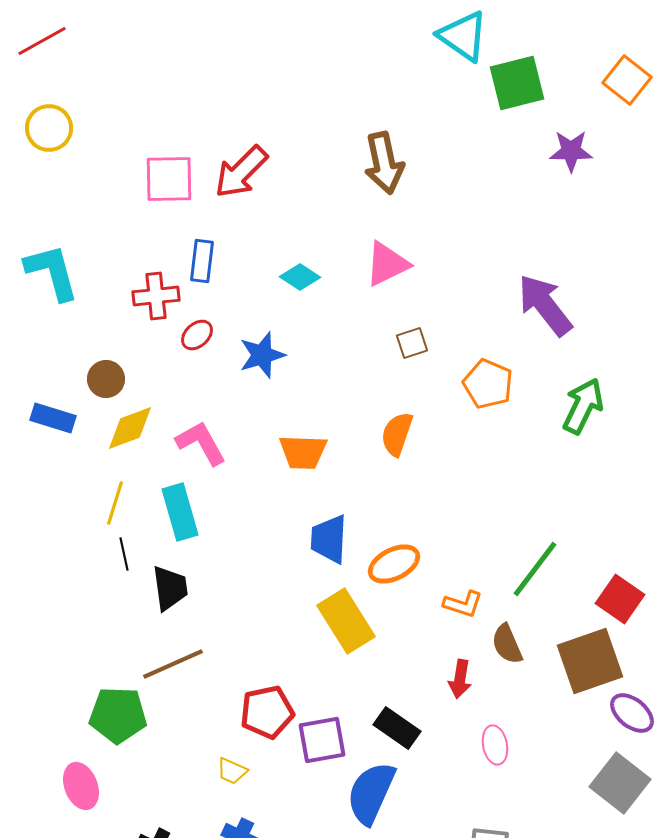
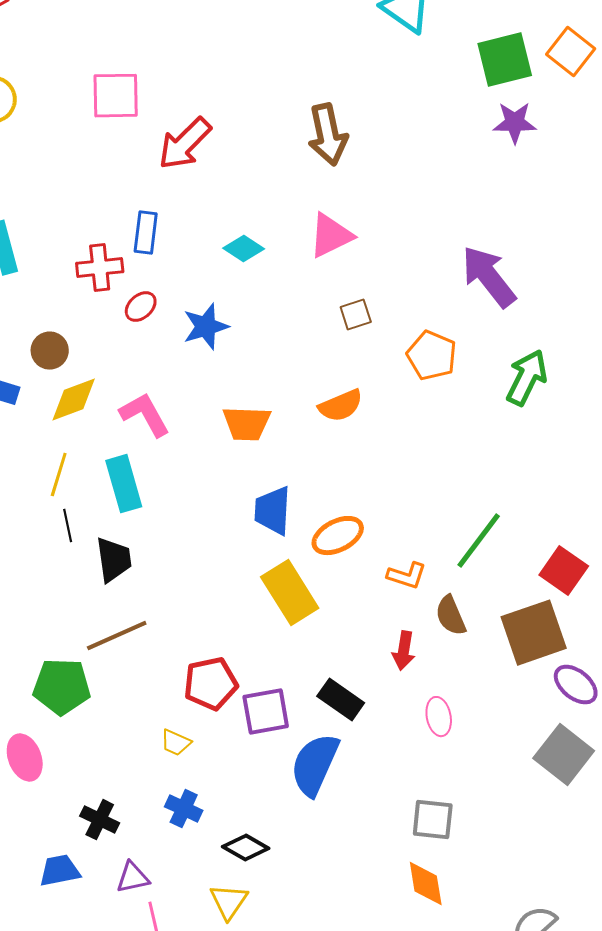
green square: (517, 83) -> (505, 60), moved
pink square: (169, 179) -> (116, 96), moved
orange semicircle: (397, 434) -> (341, 406), turned -132

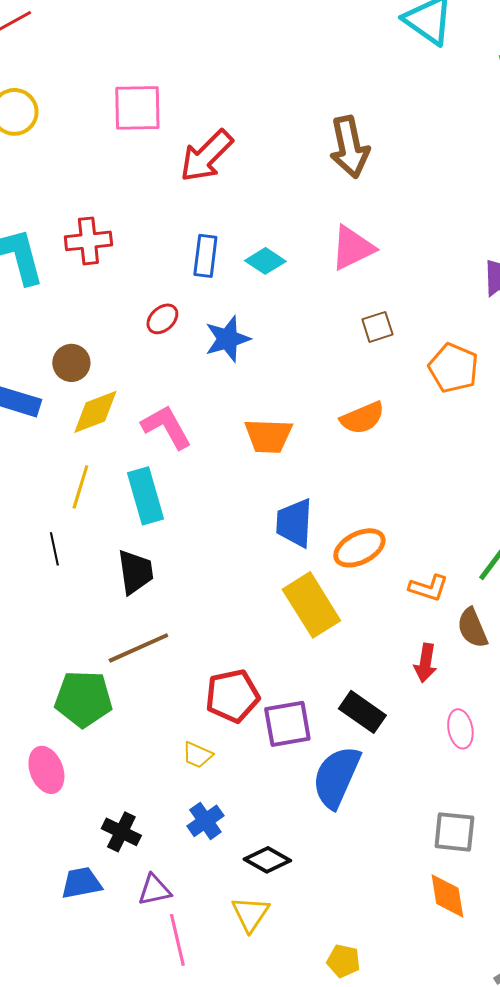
blue rectangle: (146, 233) -> (205, 256), moved
red cross: (100, 268) -> (88, 241), moved
black line: (68, 526) -> (54, 549), moved
blue cross: (184, 809) -> (205, 821), turned 30

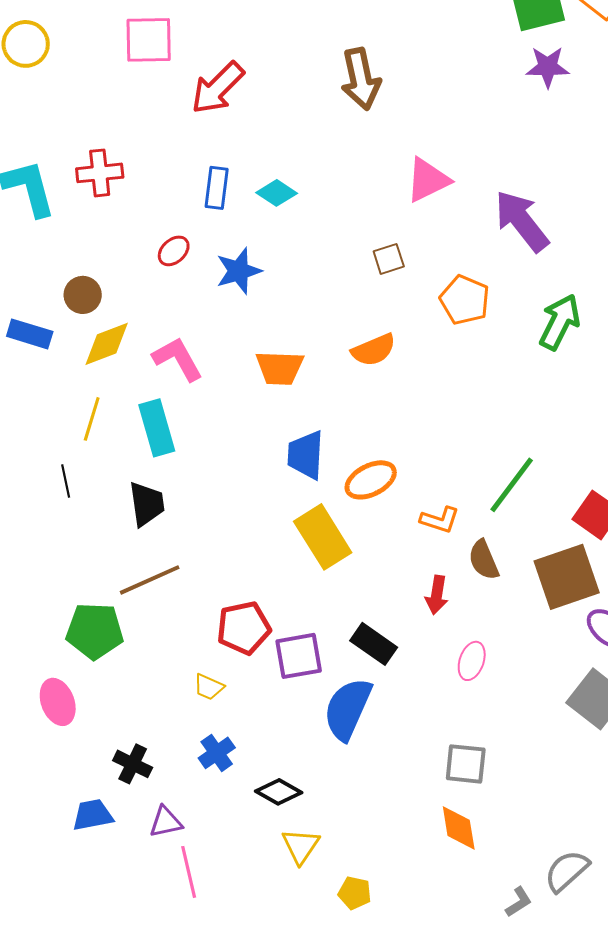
pink triangle: (352, 248) -> (428, 180), moved
pink ellipse: (460, 729) -> (472, 661), turned 30
yellow triangle: (250, 914) -> (301, 846), moved

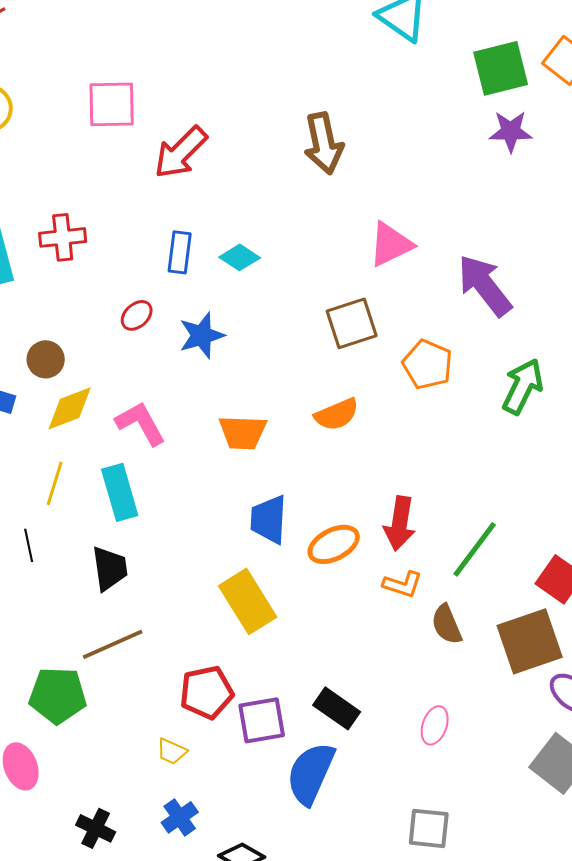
brown square: (389, 259) -> (352, 323), size x1.6
yellow rectangle: (323, 537) -> (248, 601), moved
red arrow: (437, 595) -> (400, 523), moved, size x1.4

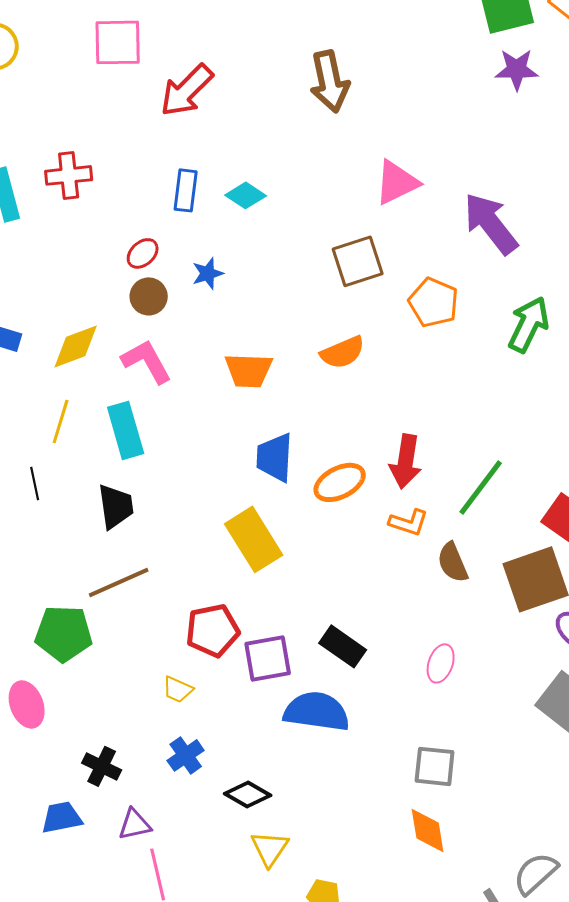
blue star: (202, 335) -> (208, 273), size x0.7
brown circle: (46, 359) -> (149, 296), moved
blue semicircle: (311, 773) -> (317, 711), turned 74

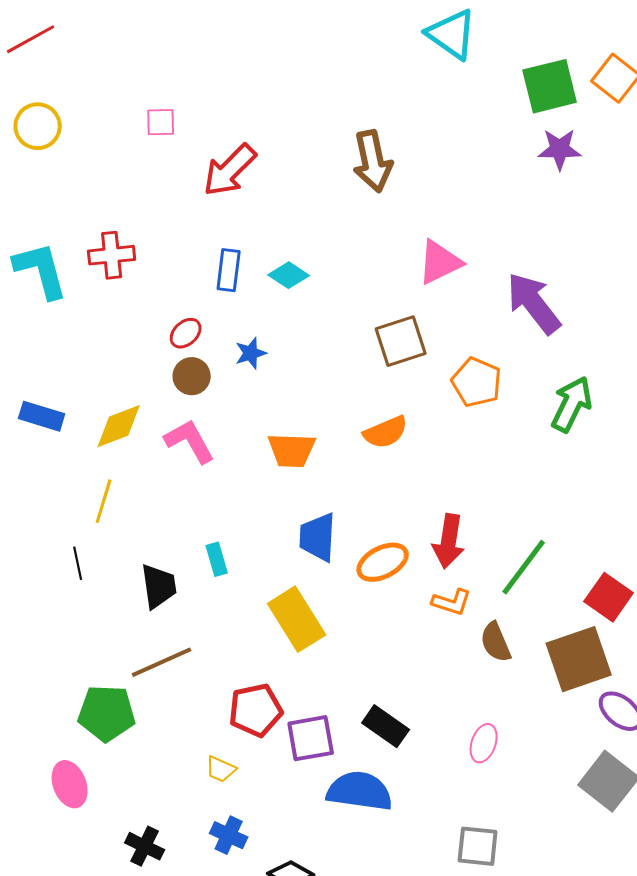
pink square: (118, 42) -> (161, 122), size x0.6
cyan rectangle: (126, 430) -> (217, 559), moved, size x0.6
blue cross: (186, 755) -> (229, 835), turned -30

